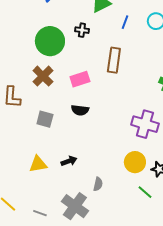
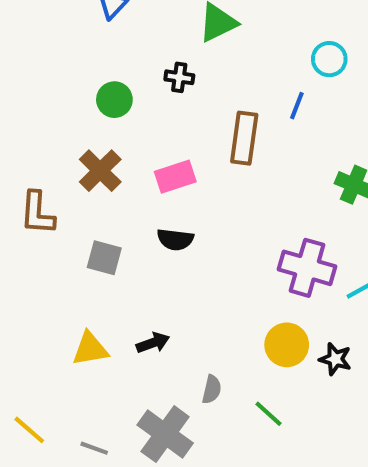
blue line: (125, 22) -> (297, 106), moved
green circle: (50, 41) -> (114, 100), size x0.6
green line: (145, 192) -> (268, 414), moved

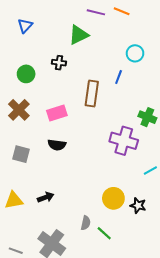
purple cross: (307, 268) -> (124, 141), moved
gray semicircle: (212, 389) -> (86, 223), moved

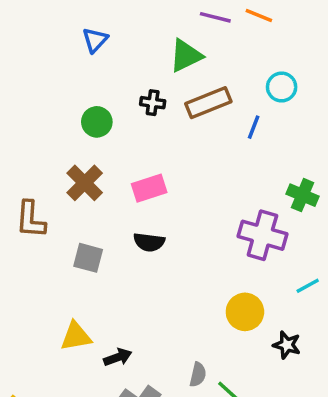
brown rectangle: (92, 93) -> (208, 103), moved, turned 60
black arrow: (46, 197) -> (118, 357), moved
yellow circle: (113, 198) -> (245, 312), moved

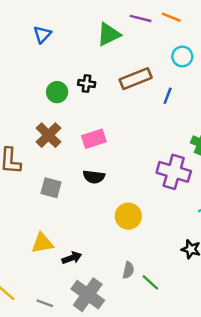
blue triangle: (95, 40) -> (42, 34), moved
green triangle: (186, 56) -> (109, 34), moved
cyan circle: (282, 87) -> (182, 56), moved
black cross: (153, 103) -> (87, 83), moved
yellow circle: (245, 312) -> (128, 216), moved

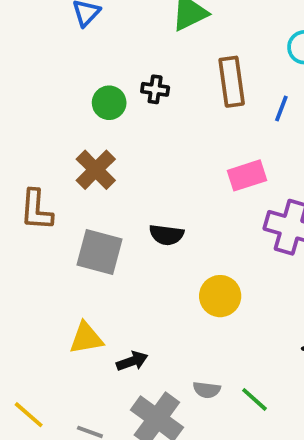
brown rectangle: (136, 79) -> (232, 82), turned -76
pink rectangle: (94, 139) -> (247, 175), moved
gray square: (51, 188) -> (100, 252), size x1.4
gray semicircle: (128, 270) -> (207, 390), moved, turned 84

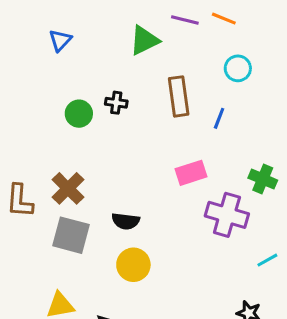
brown cross: (96, 170) -> (68, 188), moved
yellow circle: (220, 296) -> (133, 265), moved

